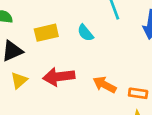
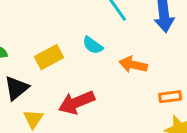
orange arrow: (105, 85) -> (133, 65), moved

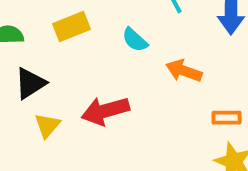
yellow rectangle: (49, 57) -> (71, 26), moved

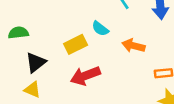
yellow rectangle: (71, 26) -> (76, 44), moved
yellow triangle: (47, 125) -> (32, 90), moved, turned -42

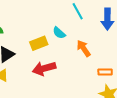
orange arrow: (133, 46) -> (84, 48), turned 36

